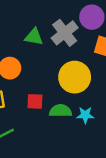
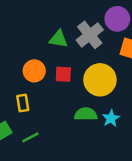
red square: (35, 101) -> (63, 74), moved
cyan star: (85, 115) -> (111, 118), turned -30

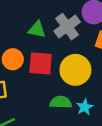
red square: (63, 74) -> (41, 63), size x1.5

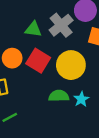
red square: (41, 63) -> (38, 61), turned 30

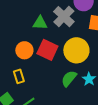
green semicircle: (59, 96) -> (69, 78), turned -42

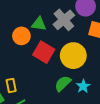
orange circle: (24, 50) -> (21, 36), moved
yellow rectangle: (19, 76) -> (11, 85), moved

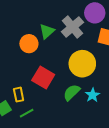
green triangle: (39, 24) -> (47, 31), turned -49
red square: (44, 52) -> (43, 77), moved

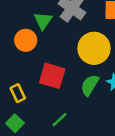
yellow rectangle: (19, 95) -> (18, 93), moved
green line: (27, 113) -> (59, 120), moved

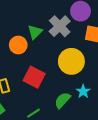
green semicircle: (90, 85) -> (62, 100), moved

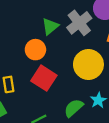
orange circle: (18, 45) -> (35, 50), moved

